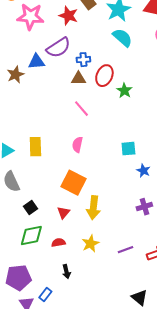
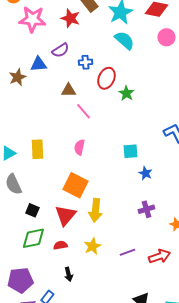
purple semicircle: (58, 48) -> (60, 50), size x0.7
brown triangle: (78, 79) -> (68, 90), moved
black square: (30, 208) -> (32, 210), turned -32
red triangle: (63, 213) -> (65, 215), size x1.6

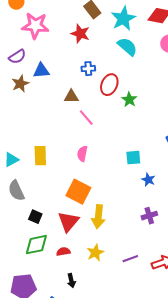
red star: (70, 18) -> (80, 34), moved
purple semicircle: (60, 50) -> (17, 57), moved

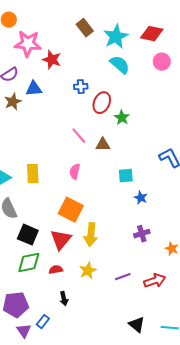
red star: (80, 34) -> (52, 60), moved
brown triangle: (71, 97) -> (103, 145), moved
black square: (35, 217) -> (28, 235), size x1.5

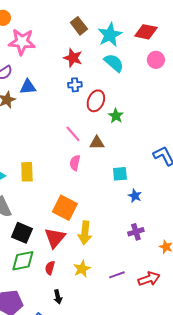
red star: (52, 60) -> (73, 58), moved
pink semicircle: (75, 172) -> (75, 163), moved
red semicircle: (56, 270) -> (50, 268), turned -64

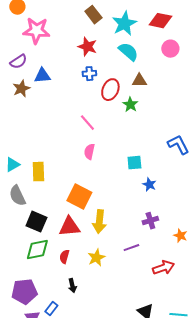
brown triangle: (97, 143) -> (139, 81), moved
yellow rectangle: (27, 172) -> (38, 172), moved
red triangle: (55, 238) -> (69, 227), turned 45
purple line: (117, 275) -> (131, 248), moved

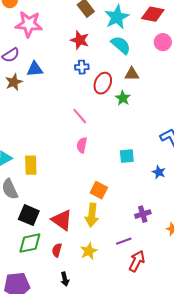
blue star: (149, 185) -> (159, 172), moved
orange square: (79, 197) -> (99, 190), moved, size x0.7
red triangle: (69, 227) -> (62, 220), turned 40
red arrow: (163, 268) -> (137, 261), moved, turned -45

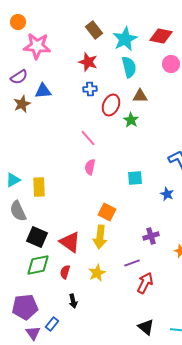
cyan semicircle: (121, 45) -> (129, 67), turned 35

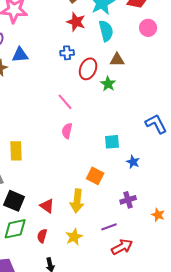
red star: (88, 62) -> (76, 22), moved
blue star: (167, 194) -> (133, 162), moved
orange square: (107, 212) -> (95, 176), moved
red triangle: (70, 242) -> (47, 206), size x0.7
red arrow: (145, 283) -> (122, 247), turned 35

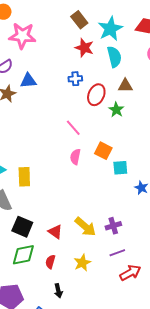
orange square: (95, 176) -> (103, 151), moved
purple cross: (128, 200) -> (113, 226), moved
yellow arrow: (77, 201) -> (85, 227), turned -55

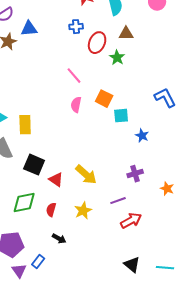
purple cross: (113, 226) -> (135, 174), moved
black square: (22, 227) -> (34, 165), moved
black arrow: (58, 291) -> (59, 239), turned -48

